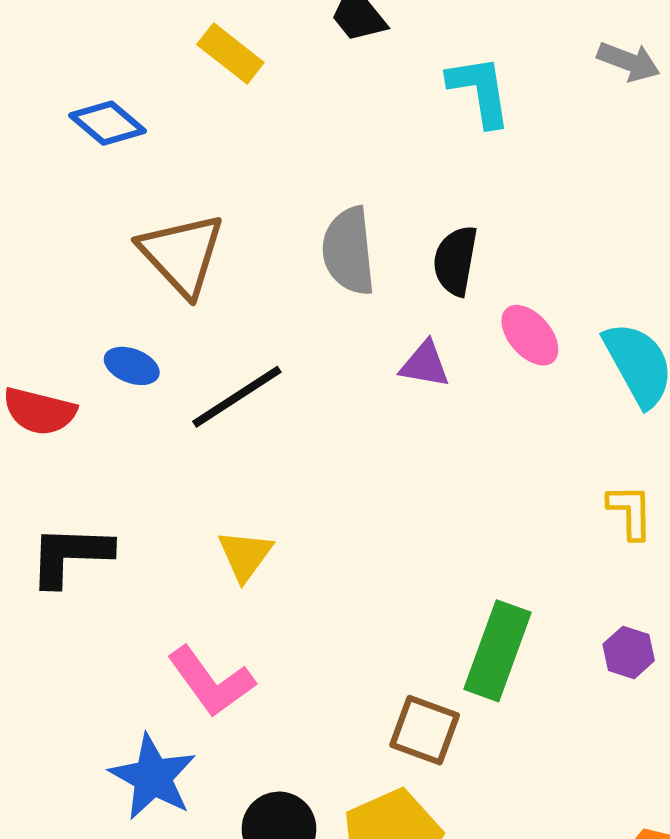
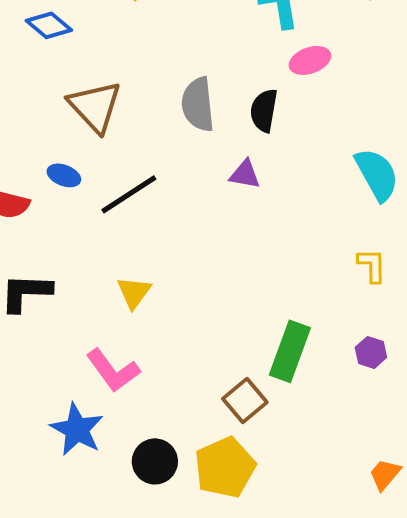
pink ellipse: (530, 335) -> (310, 60), moved, turned -69
brown square: (425, 730) -> (245, 400), turned 30

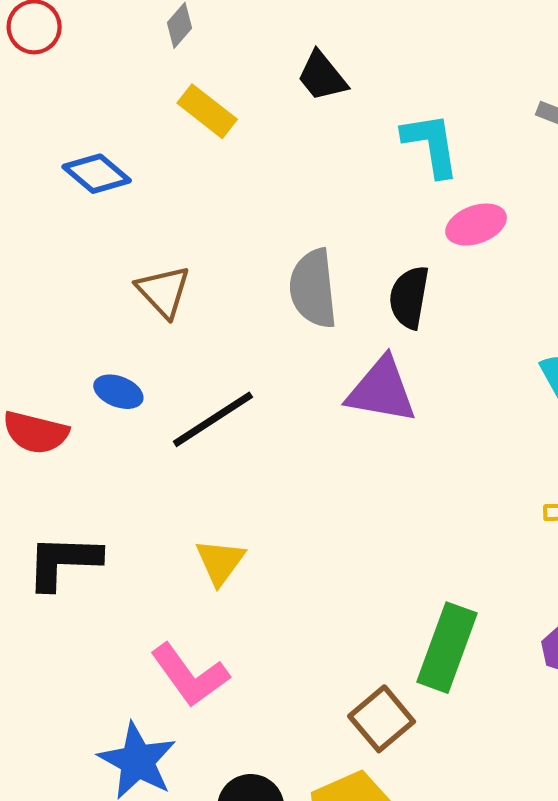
brown triangle: (95, 106) -> (163, 291), size x0.7
purple triangle: (245, 174) -> (382, 390), size x1.6

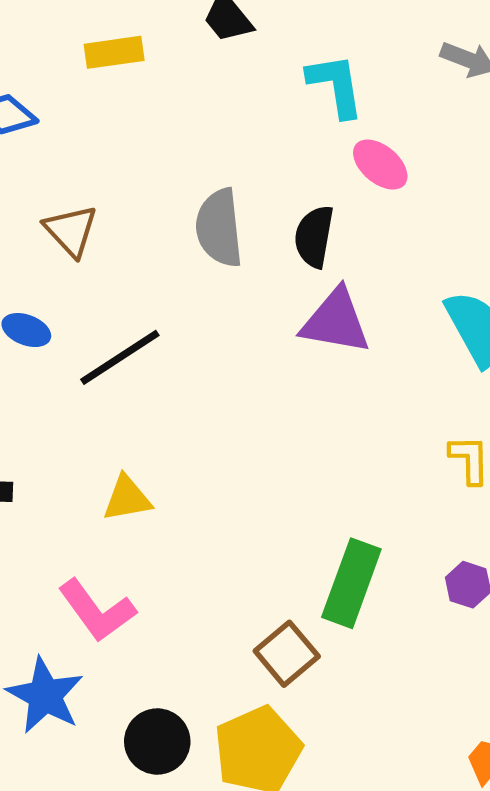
yellow rectangle: (207, 111) -> (114, 52), turned -46
pink ellipse: (476, 225) -> (380, 165), turned 60
purple triangle: (382, 390) -> (336, 321), moved
yellow triangle: (220, 562) -> (127, 498), turned 44

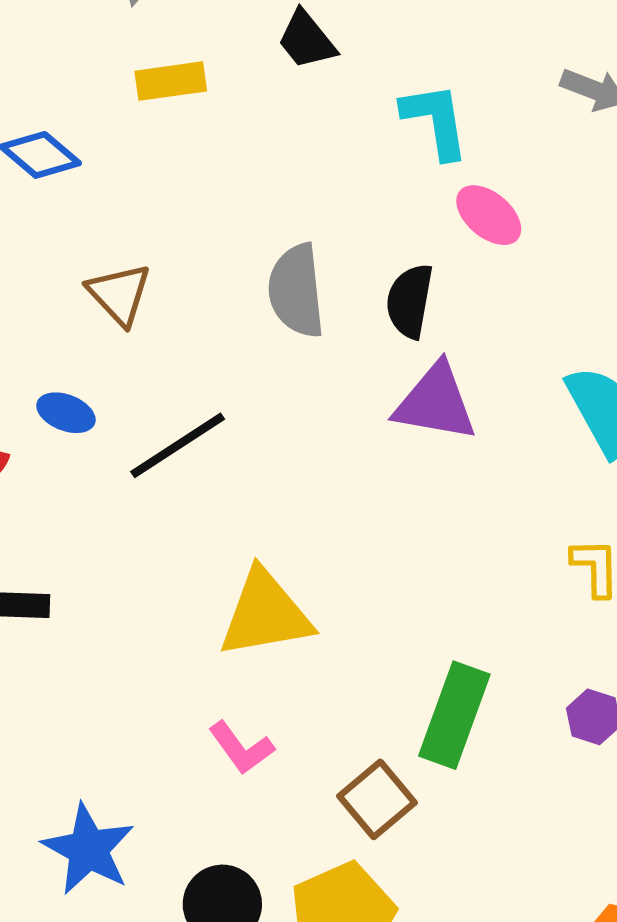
yellow triangle: (127, 498) -> (265, 614), moved, size x1.6
pink L-shape: (97, 611) -> (241, 748), moved, size x0.7

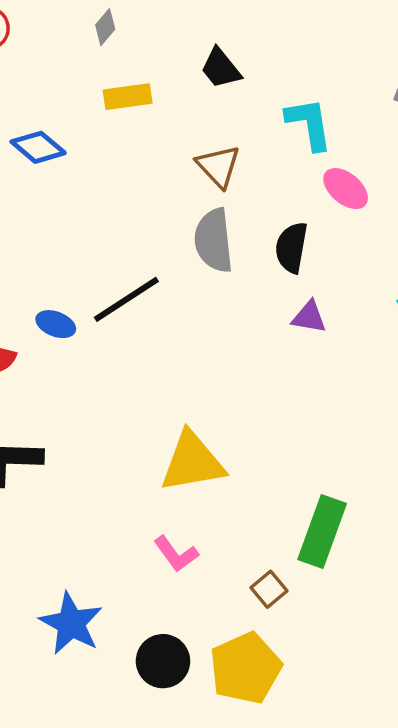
brown triangle: (119, 294) -> (218, 166), moved
purple triangle: (435, 402) -> (309, 317), size x0.6
black line: (178, 445) -> (126, 299), moved
brown square: (377, 799) -> (269, 589), size x0.7

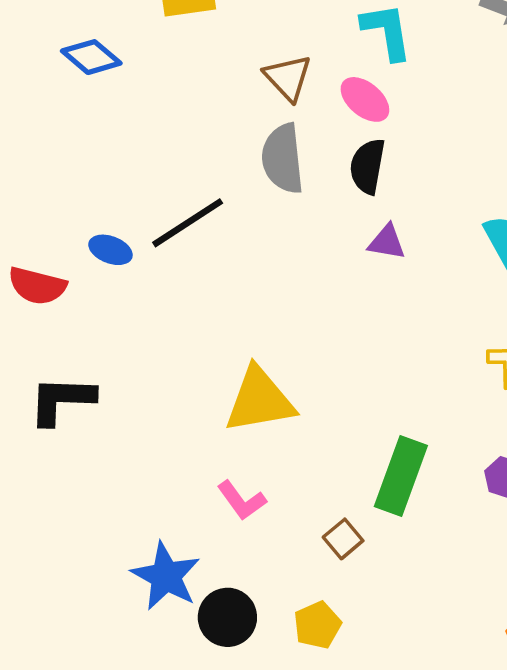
pink ellipse: (346, 189) -> (365, 99), moved
blue star: (71, 623) -> (166, 576), moved
yellow pentagon: (245, 668) -> (317, 625), size x0.6

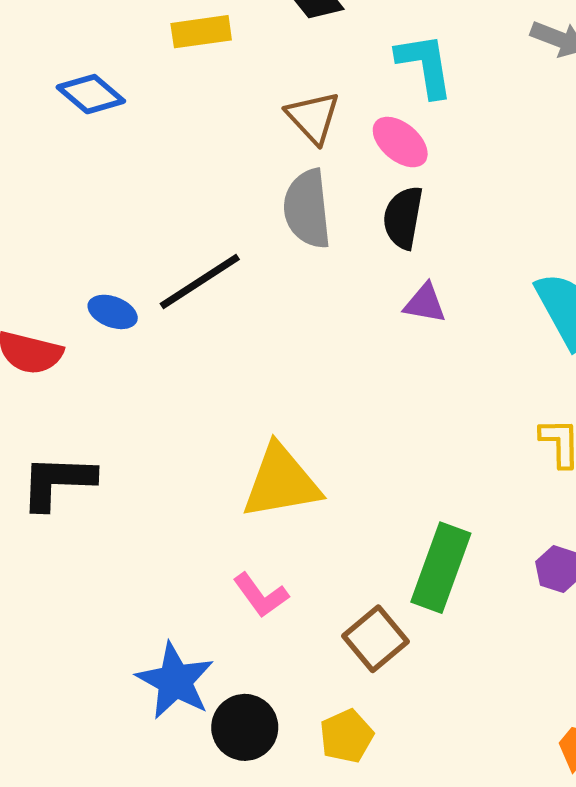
brown square: (343, 539) -> (375, 639), size x1.4

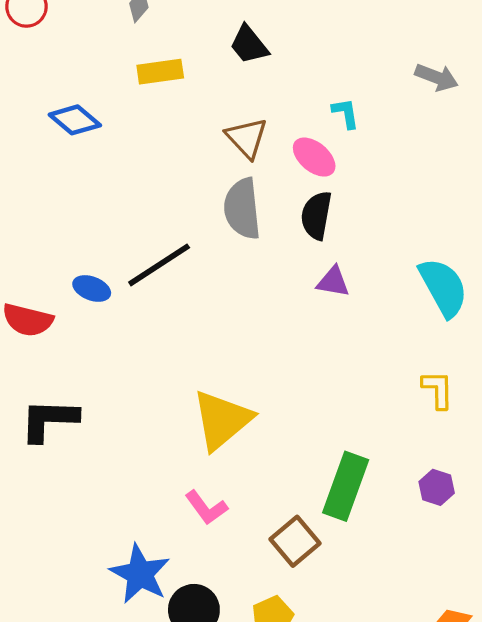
cyan L-shape: (425, 65) -> (346, 113), moved, size x0.6
yellow triangle: (281, 482) -> (222, 420), turned -30

